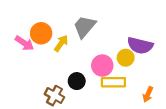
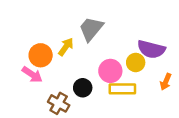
orange circle: (41, 33) -> (41, 55), moved
pink arrow: (24, 43) -> (32, 75), moved
orange arrow: (148, 94) -> (166, 82), moved

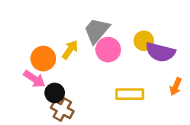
yellow circle: (136, 62) -> (144, 41), moved
pink circle: (110, 71) -> (108, 50), moved
black circle: (83, 88) -> (55, 93), moved

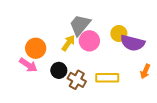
yellow arrow: (70, 50) -> (68, 43), moved
black circle: (55, 93) -> (59, 70), moved
brown cross: (62, 109) -> (77, 80), moved

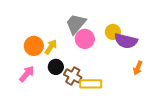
yellow arrow: (68, 43) -> (51, 47), moved
pink arrow: (28, 65) -> (27, 74), moved, turned -84
yellow rectangle: (107, 78) -> (91, 84), moved

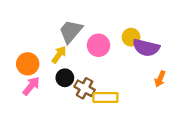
gray trapezoid: (76, 24) -> (71, 31), moved
orange circle: (34, 46) -> (28, 64), moved

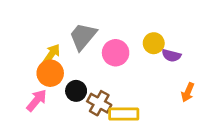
purple semicircle: (146, 48) -> (171, 55), size x0.6
yellow arrow: (59, 55) -> (52, 54), moved
orange circle: (28, 64) -> (50, 73), moved

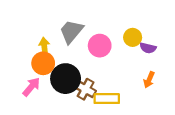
yellow arrow: (52, 54) -> (44, 47), turned -42
black circle: (76, 91) -> (66, 79), size x1.6
orange arrow: (188, 92) -> (149, 80), moved

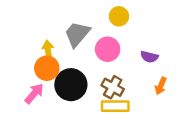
yellow circle: (133, 37) -> (119, 16), moved
purple semicircle: (148, 48) -> (149, 57), moved
brown cross: (86, 89) -> (113, 87), moved

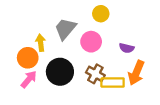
orange circle: (47, 68) -> (28, 58), moved
orange arrow: (161, 86) -> (136, 73), size x1.6
yellow rectangle: (115, 106) -> (113, 82), moved

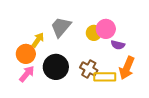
yellow circle: (101, 14) -> (94, 33), moved
pink circle: (91, 42) -> (106, 29), moved
yellow arrow: (41, 43) -> (38, 40), turned 42

